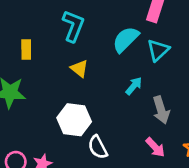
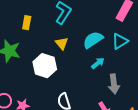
cyan semicircle: (126, 39) -> (93, 40), moved
white hexagon: (74, 120) -> (45, 66), moved

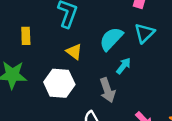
gray arrow: (114, 84) -> (107, 90), moved

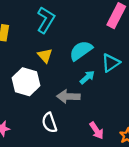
cyan triangle: (144, 33) -> (111, 63), moved
gray arrow: (107, 90) -> (68, 96), turned 100

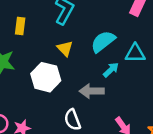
cyan triangle: (111, 63) -> (135, 53), turned 36

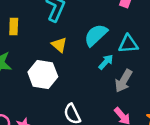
gray arrow: (92, 91) -> (124, 81), moved, turned -55

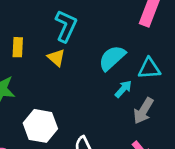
yellow triangle: (59, 45) -> (56, 58), moved
white hexagon: (43, 74) -> (40, 126), moved

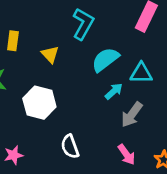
cyan L-shape: (66, 26) -> (83, 24), moved
white hexagon: (40, 126) -> (39, 103), moved

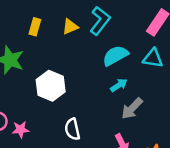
yellow triangle: (50, 54) -> (70, 27), moved, turned 42
cyan triangle: (141, 73) -> (153, 58), moved

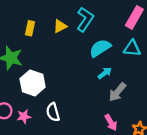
white hexagon: (51, 86) -> (33, 83), moved
white semicircle: (72, 129) -> (53, 112), moved

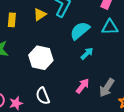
white hexagon: (33, 83) -> (41, 58), moved
gray arrow: (117, 92) -> (107, 88), moved
pink arrow: (111, 123) -> (83, 86), moved, turned -105

